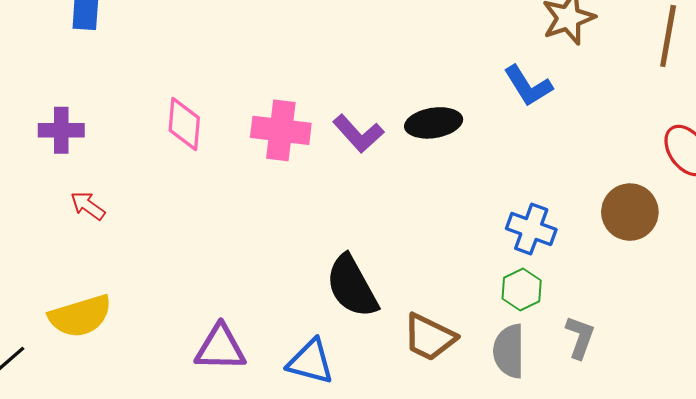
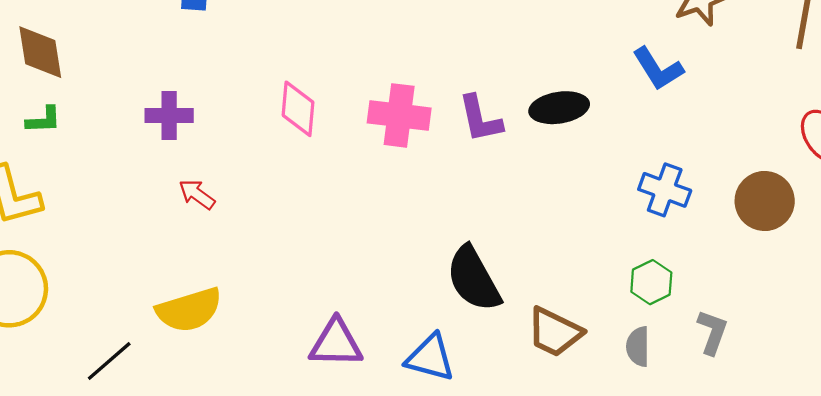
purple L-shape: (358, 134) -> (480, 119), turned 30
blue cross: (531, 229) -> (665, 190), moved
gray semicircle: (509, 351) -> (638, 347), size x0.7

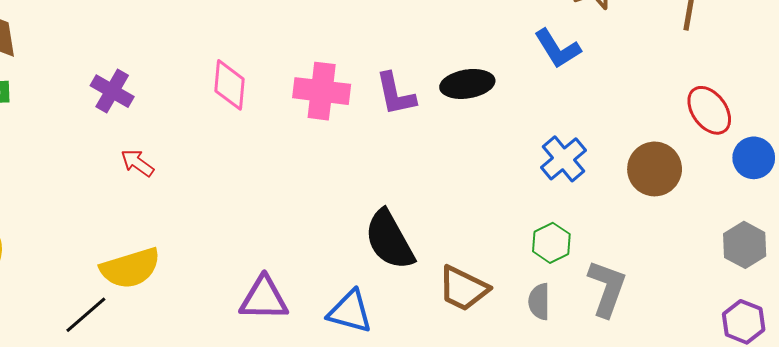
purple cross: (169, 115) -> (112, 91), turned 30
blue cross: (665, 190) -> (563, 159), turned 30
gray L-shape: (712, 332) -> (607, 288), size x1.4
black line: (109, 361) -> (86, 315), moved

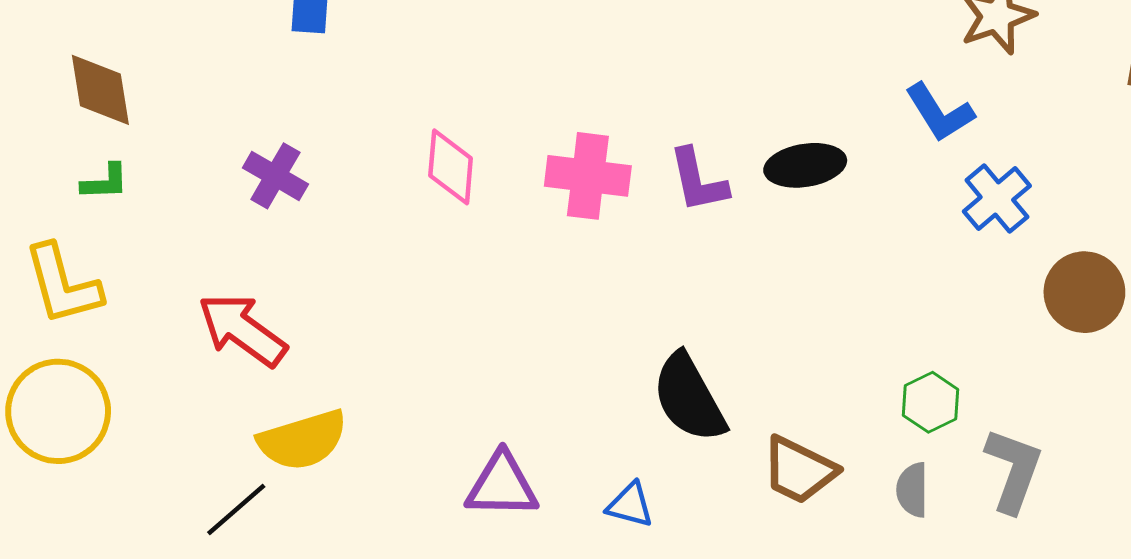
blue cross: (563, 159) -> (997, 199), moved
red arrow: (137, 163) -> (242, 330), moved, size x1.8
blue triangle: (350, 312) -> (630, 505), size x0.7

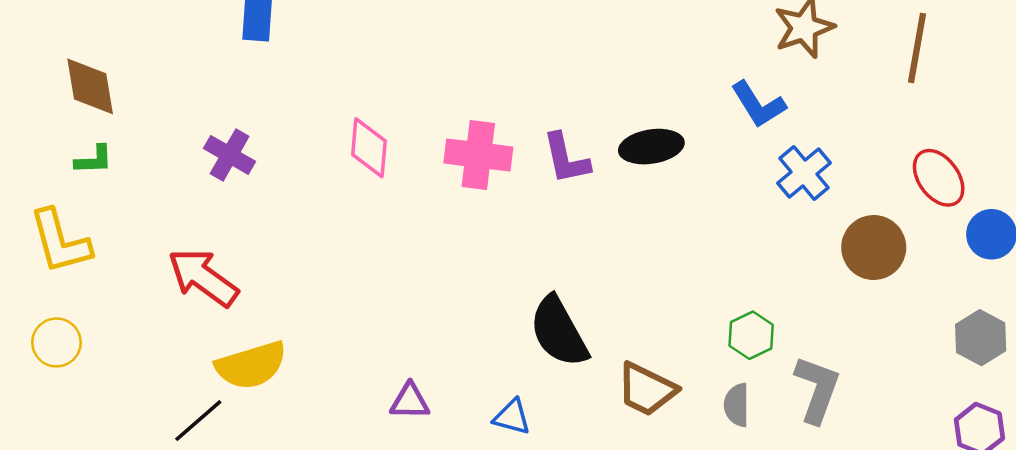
yellow circle: (58, 411) -> (56, 342), size x0.6
purple triangle: (502, 485) -> (410, 401), size x0.7

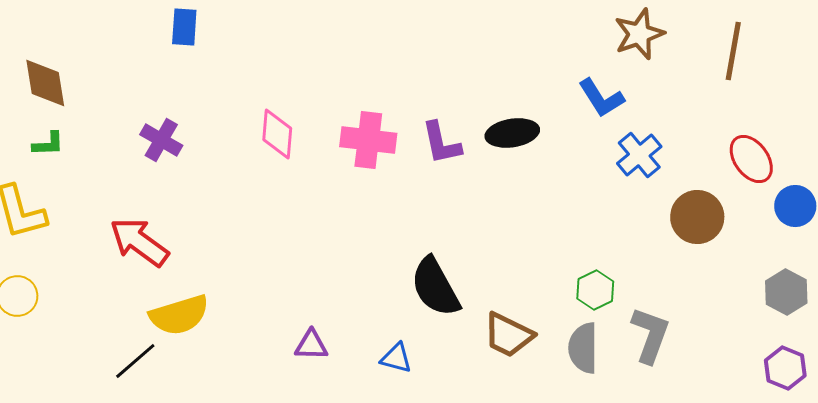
gray semicircle: (737, 405) -> (583, 348), size x1.4

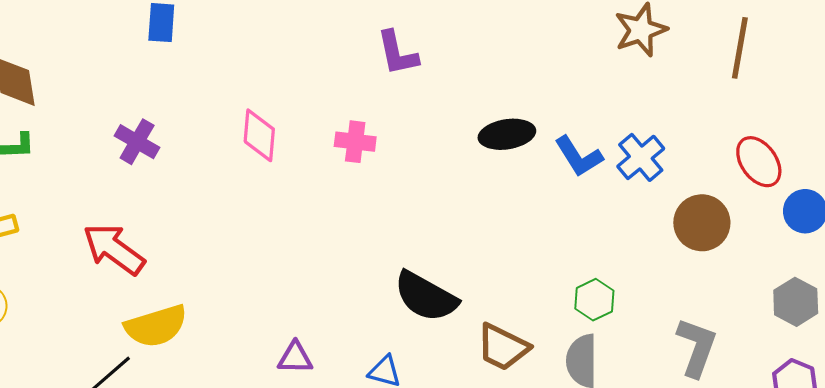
blue L-shape: (601, 98) -> (579, 156), moved
pink cross: (368, 140) -> (355, 142), size x0.7
purple L-shape: (441, 143) -> (397, 53), moved
black semicircle: (435, 287) -> (426, 297), turned -32
gray L-shape: (650, 335) -> (697, 347), moved

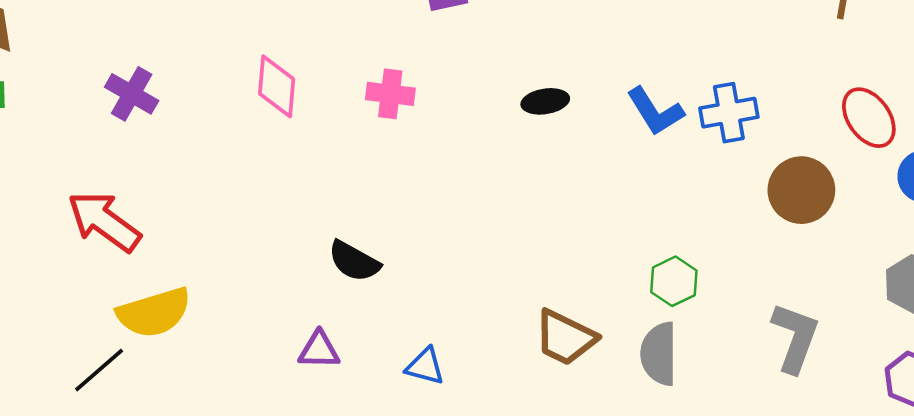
black ellipse: (507, 134) -> (545, 101), moved, size x0.7
blue cross: (641, 157) -> (729, 113), turned 30
black semicircle: (426, 297) -> (354, 261), moved, size x0.7

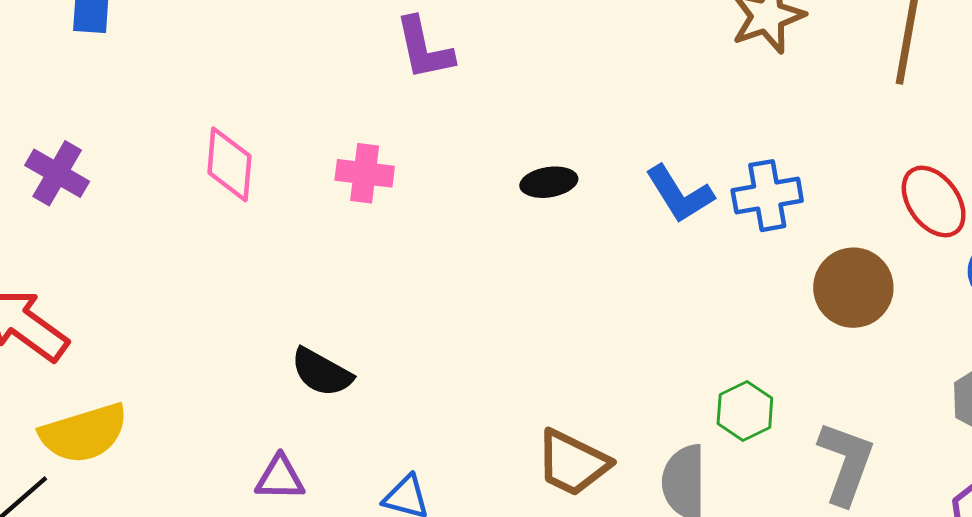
green hexagon: (674, 281) -> (745, 411), moved

